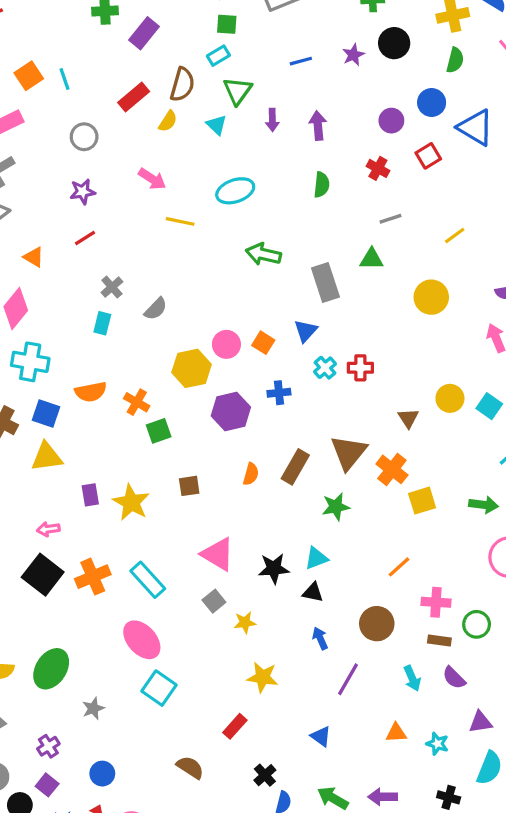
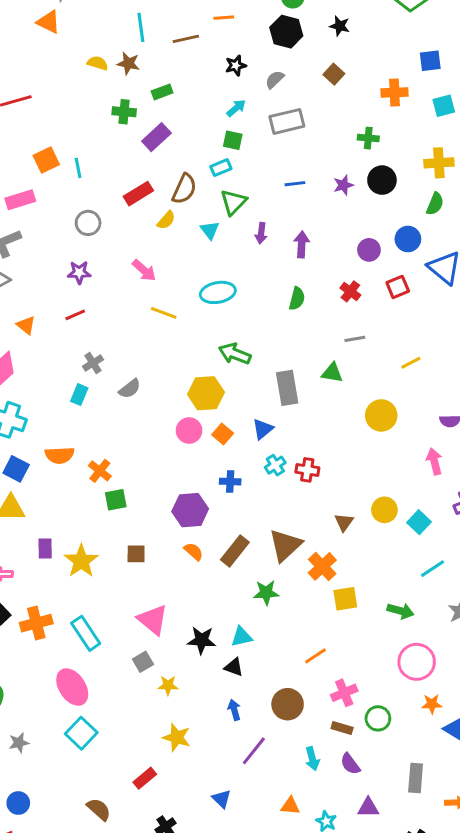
yellow hexagon: (192, 368) -> (206, 393), moved
purple hexagon: (231, 412) -> (190, 510), moved
orange semicircle: (251, 474) -> (194, 551), turned -72
pink cross: (436, 602) -> (344, 693), turned -35

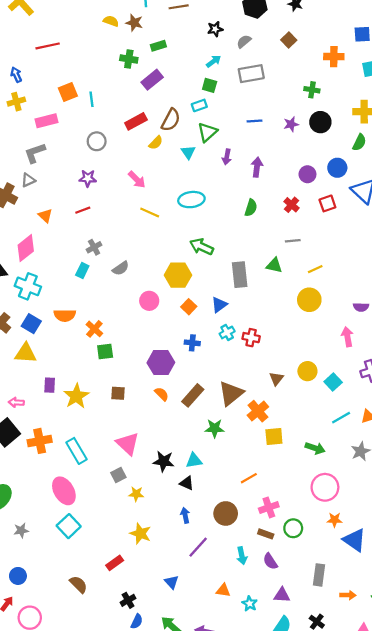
yellow line: (411, 363) -> (315, 269), moved
pink circle: (189, 431) -> (149, 301), moved

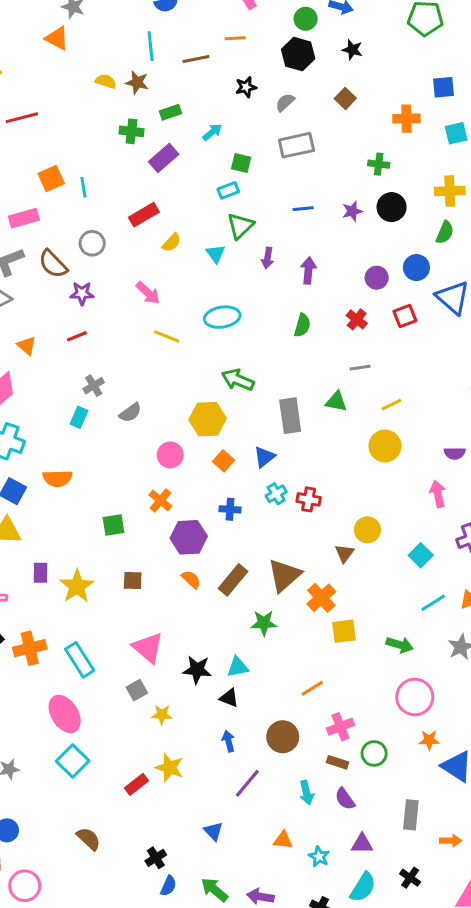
cyan arrow: (214, 61) -> (212, 132), moved
brown semicircle: (171, 120) -> (53, 264), moved, turned 110
orange cross: (94, 329) -> (160, 500), moved
yellow circle: (307, 371) -> (367, 530), moved
red rectangle: (115, 563) -> (137, 784), moved

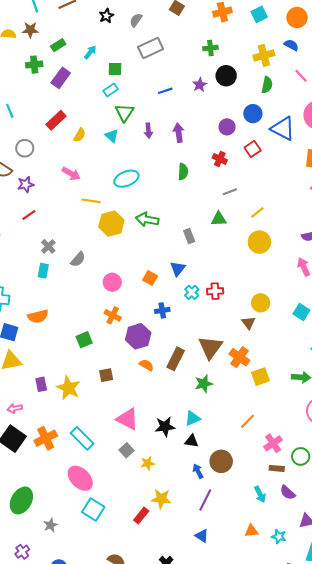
gray rectangle: (290, 416) -> (189, 236), size x0.6
yellow hexagon: (208, 419) -> (111, 224), moved
brown circle: (283, 737) -> (221, 461), moved
purple line: (247, 783) -> (205, 500), moved

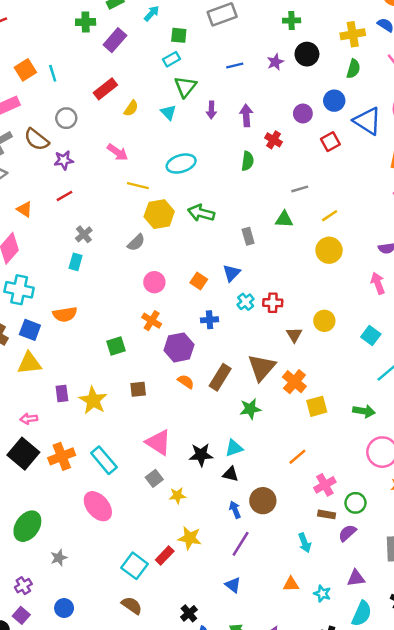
red cross: (220, 159) -> (274, 140), moved
gray semicircle: (78, 259) -> (136, 243), moved
brown triangle: (248, 323) -> (294, 335), moved
purple semicircle: (288, 493) -> (347, 533), moved, turned 91
cyan square: (93, 509) -> (134, 566), moved

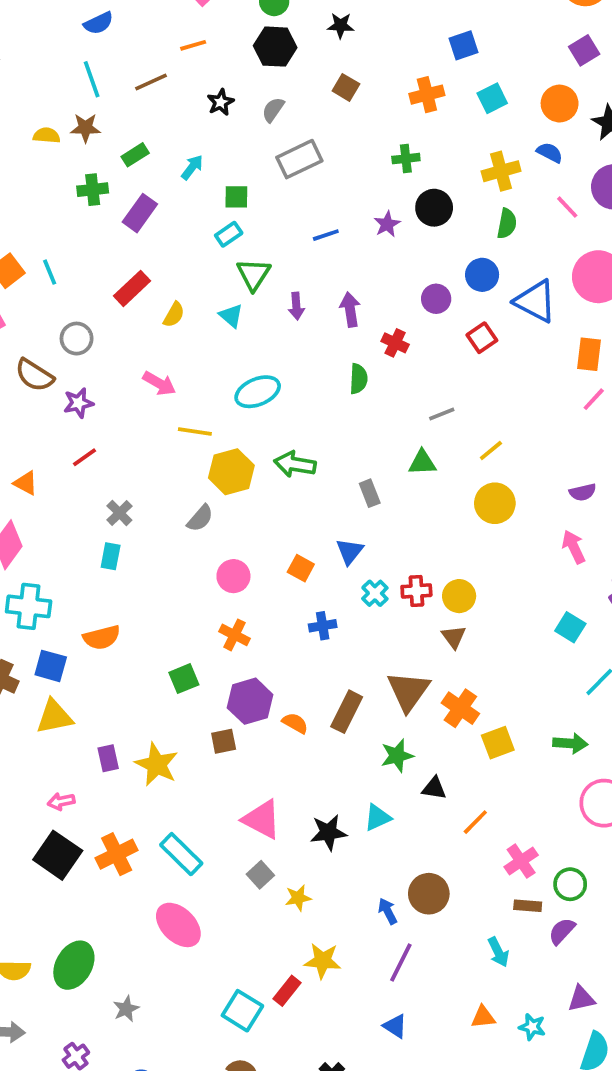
yellow circle: (324, 321) -> (459, 596), moved
purple hexagon: (179, 347) -> (250, 701), moved
black triangle: (231, 474) -> (434, 788), moved

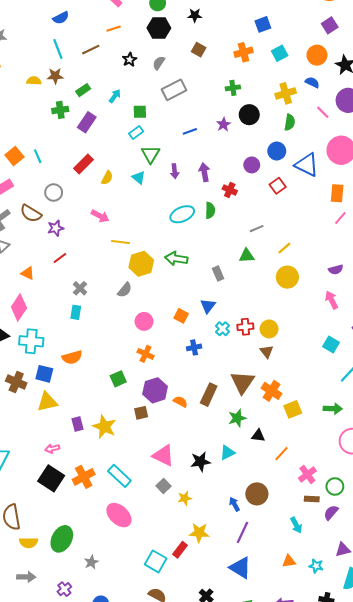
cyan ellipse: (258, 392) -> (182, 214), moved
blue triangle: (395, 1026) -> (240, 568), size x1.6

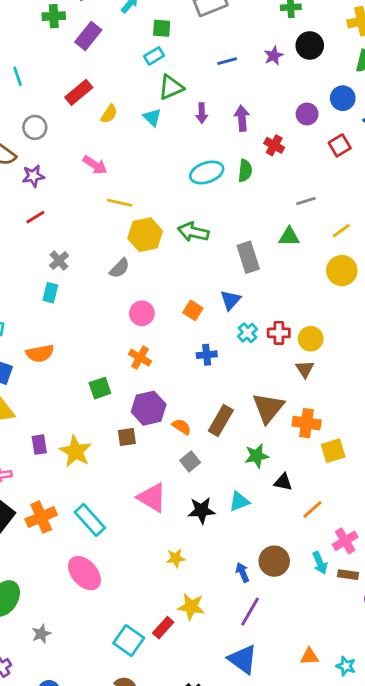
green triangle: (150, 154) -> (171, 87), turned 30
gray rectangle: (218, 273) -> (248, 257), size x1.5
orange cross: (271, 391) -> (307, 423), turned -30
gray square: (164, 486) -> (190, 462), moved
cyan arrow: (296, 525) -> (320, 563), moved

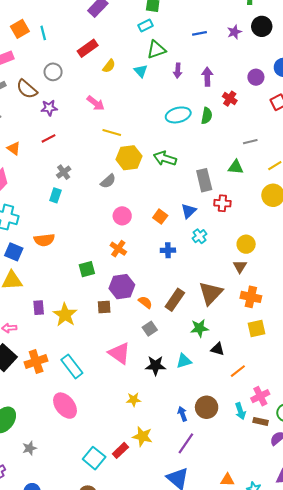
red cross: (279, 333) -> (222, 203), moved
orange cross: (307, 423) -> (251, 297), moved

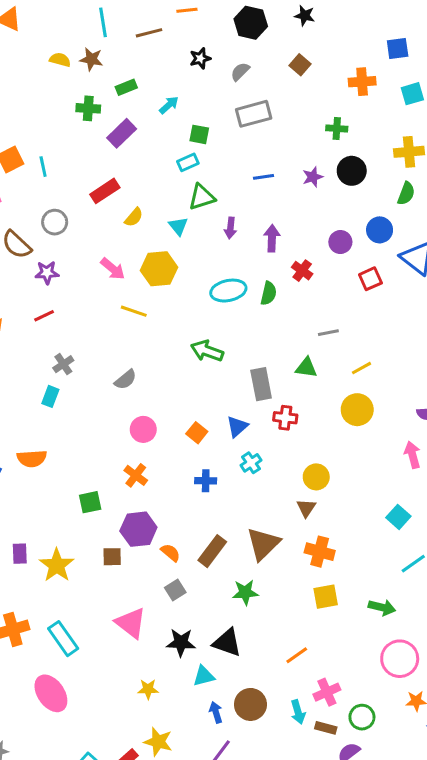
yellow hexagon: (129, 158) -> (159, 269), moved
black triangle: (218, 349) -> (227, 643), moved, size x1.5
cyan triangle: (184, 361) -> (204, 676), moved

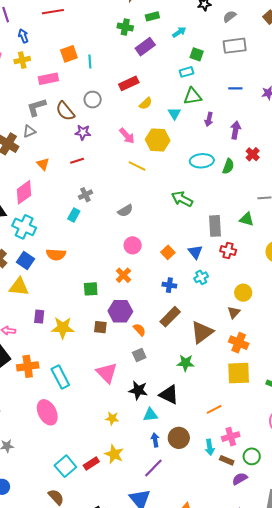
blue triangle: (237, 427) -> (195, 252), turned -35
brown rectangle: (212, 551) -> (170, 317), moved
yellow star: (57, 565) -> (63, 328), turned 30
yellow square: (326, 597) -> (239, 373), size x1.4

